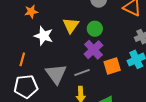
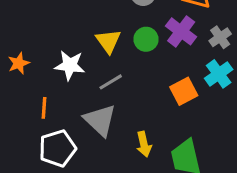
orange star: (31, 12) -> (19, 63), moved
purple cross: (93, 50) -> (181, 31), moved
gray line: (82, 72) -> (111, 82), moved

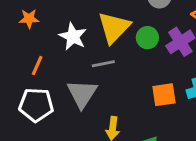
yellow triangle: (108, 41) -> (114, 27), size x1.4

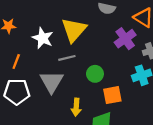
green circle: (147, 38) -> (95, 74), moved
orange square: (164, 95) -> (112, 95), moved

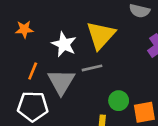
green circle: (95, 74) -> (119, 101), moved
gray triangle: (52, 82) -> (61, 82), moved

